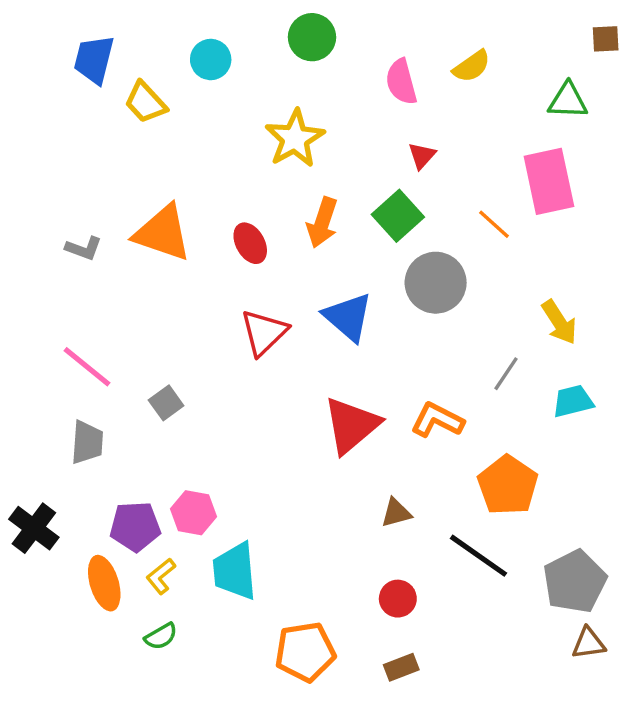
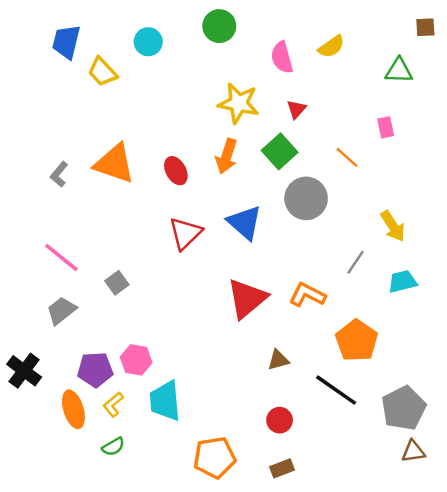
yellow star: (295, 138) -> (239, 103), moved, turned -30
pink rectangle: (549, 181) -> (386, 127), size x0.5
gray L-shape: (84, 248) -> (59, 174), turned 110
gray trapezoid: (87, 442) -> (61, 310), turned -132

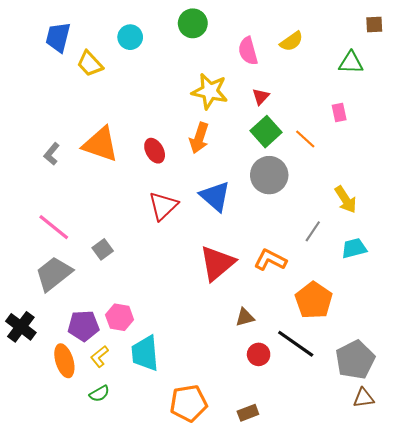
green square: (280, 151) -> (266, 132), moved
gray trapezoid: (61, 310) -> (54, 274), size x1.4
red circle: (280, 420) -> (259, 354), moved

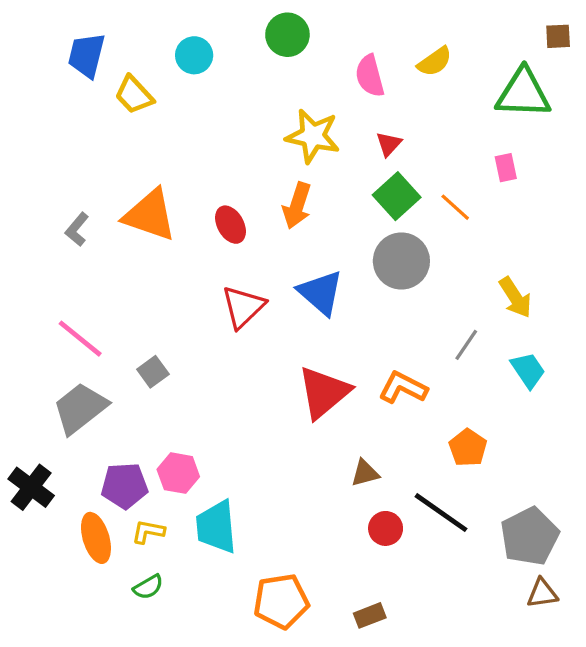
green triangle: (351, 63) -> (523, 93), size x1.5
cyan trapezoid: (354, 248) -> (528, 370), turned 70
orange pentagon: (314, 300) -> (468, 448), size x0.7
yellow L-shape: (99, 357) -> (148, 532), turned 50

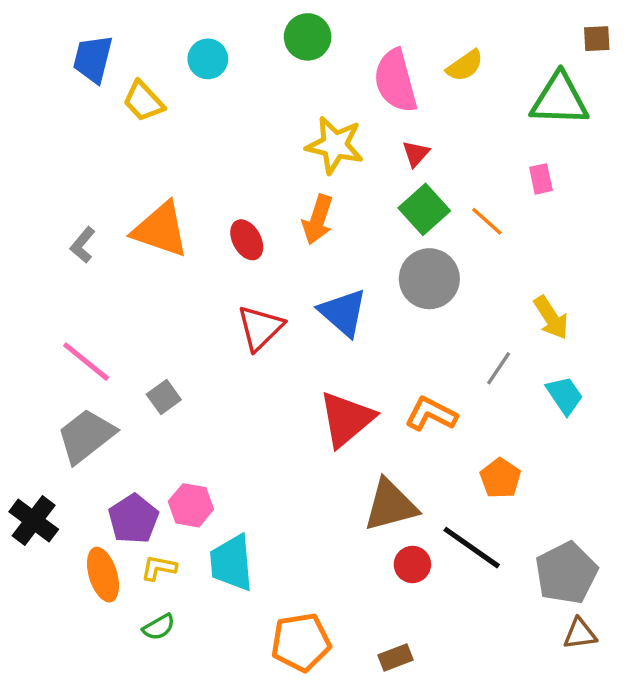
pink semicircle: (370, 76) -> (396, 81), size x1.4
brown triangle: (365, 473) -> (390, 505), size x1.8
purple pentagon: (124, 486) -> (133, 519), turned -30

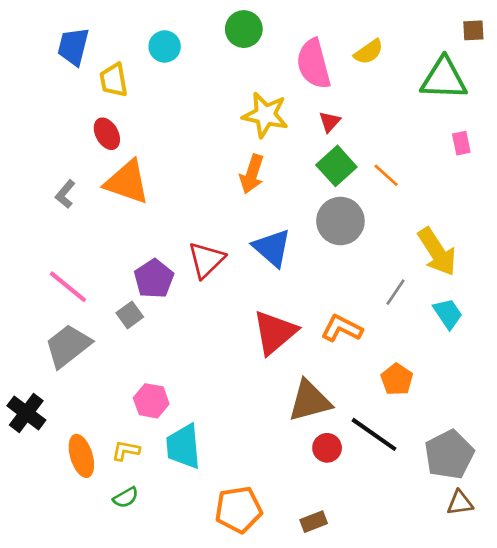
yellow trapezoid: (144, 101) -> (114, 80), turned 33
pink rectangle: (541, 179) -> (461, 143), moved
red ellipse: (247, 240) -> (107, 134), moved
yellow arrow: (551, 318) -> (437, 252), size x1.4
purple pentagon: (133, 519) -> (154, 279), moved

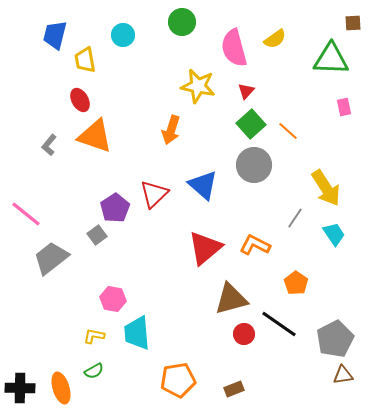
orange arrow: (252, 174) -> (171, 130), moved
pink line: (68, 287) -> (26, 214), moved
black cross: (26, 413) -> (20, 388), moved, turned -36
orange ellipse: (81, 456) -> (61, 388), moved

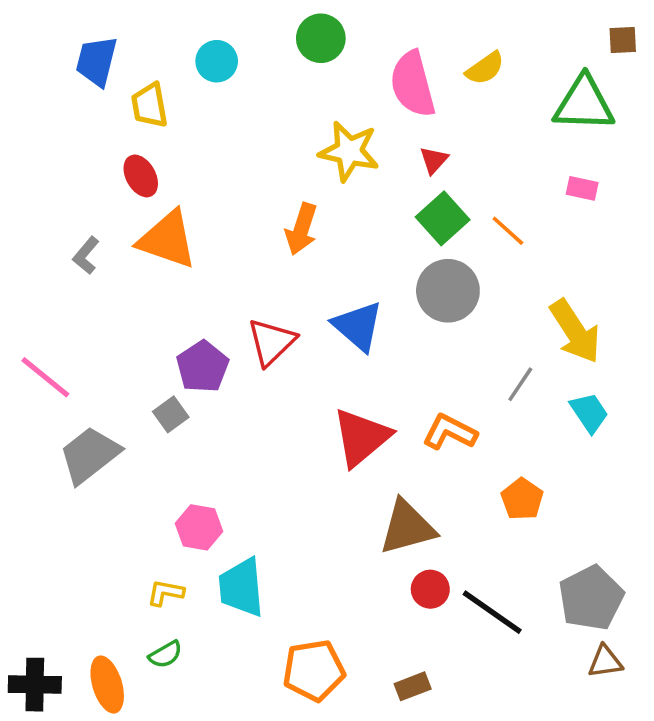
pink rectangle: (344, 107) -> (582, 188), moved, turned -66
black line: (279, 324) -> (492, 612), moved

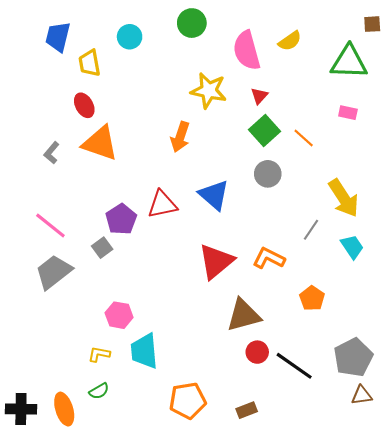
gray circle: (448, 291) -> (268, 174), size x0.7
red triangle: (271, 342) -> (162, 204), turned 32
pink line: (45, 377) -> (50, 226), moved

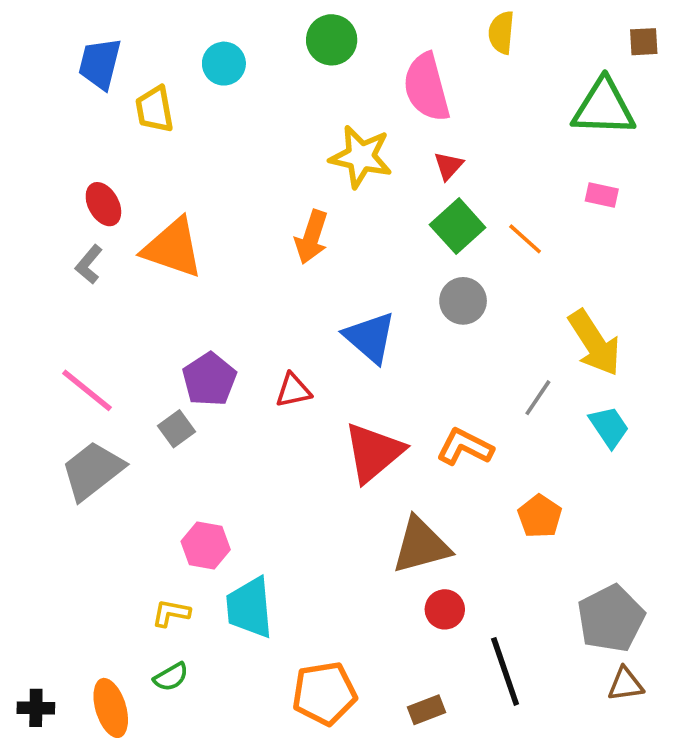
yellow semicircle: (290, 41) -> (501, 33), moved, turned 130
red ellipse: (84, 105) -> (103, 204), moved
red triangle: (162, 204) -> (293, 390), moved, size x0.7
black line: (294, 366) -> (505, 671), moved, turned 36
black cross: (21, 409) -> (36, 708), size x0.7

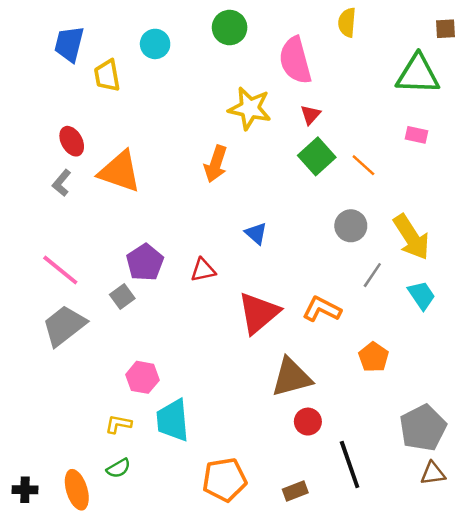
gray circle: (463, 301) -> (351, 226), moved
blue triangle: (370, 337) -> (256, 233), size x0.6

